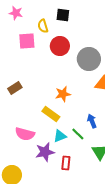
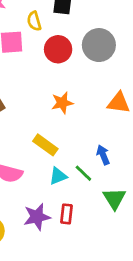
gray circle: (89, 59) -> (99, 45), moved
orange star: (63, 94) -> (62, 103), moved
purple star: (45, 152) -> (37, 217), moved

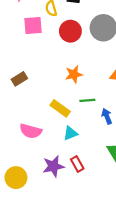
green line: (83, 173) -> (87, 100), moved, turned -49
red rectangle: (66, 214) -> (77, 164), turned -35

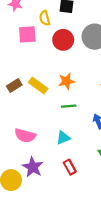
green line: (87, 100) -> (69, 106), moved
yellow rectangle: (60, 108) -> (38, 86), moved
purple star: (53, 166) -> (33, 167), moved, turned -30

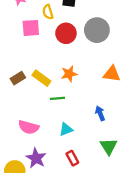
green line: (69, 106) -> (57, 98), moved

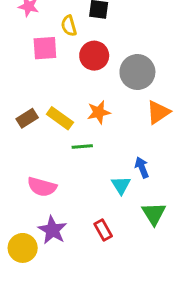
gray circle: (97, 30) -> (137, 72), moved
orange triangle: (112, 74) -> (158, 112), turned -42
cyan triangle: (66, 129) -> (121, 185), moved, turned -40

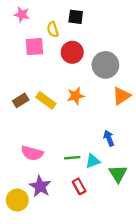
green line: (82, 147) -> (72, 158), moved
cyan triangle: (121, 185) -> (93, 161), moved, turned 42

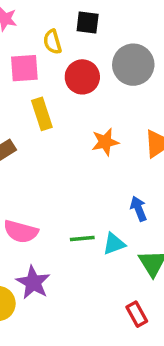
gray circle: (105, 65) -> (133, 65), moved
orange star: (76, 96) -> (105, 142), moved
yellow rectangle: (46, 100) -> (42, 114), moved, turned 36
red rectangle: (79, 186) -> (137, 314), moved

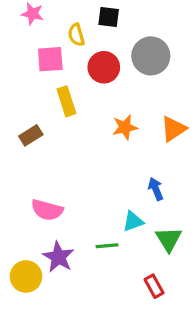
green line: (82, 239) -> (107, 246), moved

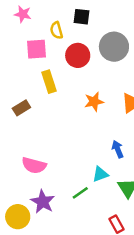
green line: (107, 246) -> (80, 193), turned -30

